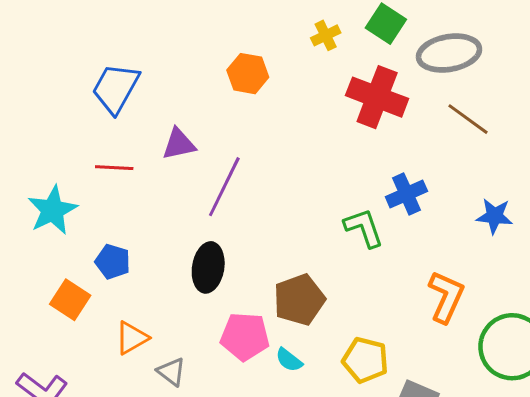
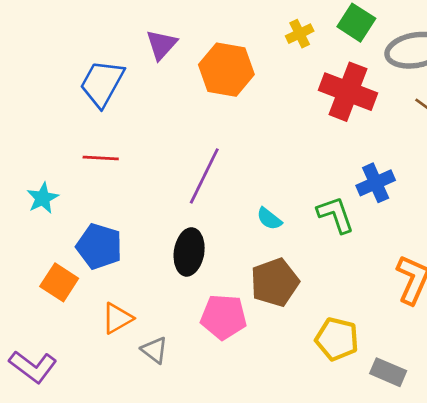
orange hexagon: (248, 74) -> (226, 70), size x1.4
purple triangle: (179, 144) -> (161, 45), moved, turned -36
cyan star: (52, 210) -> (43, 198), size x0.7
blue pentagon: (113, 262) -> (99, 246), size x1.4
cyan semicircle: (289, 360) -> (269, 219), moved

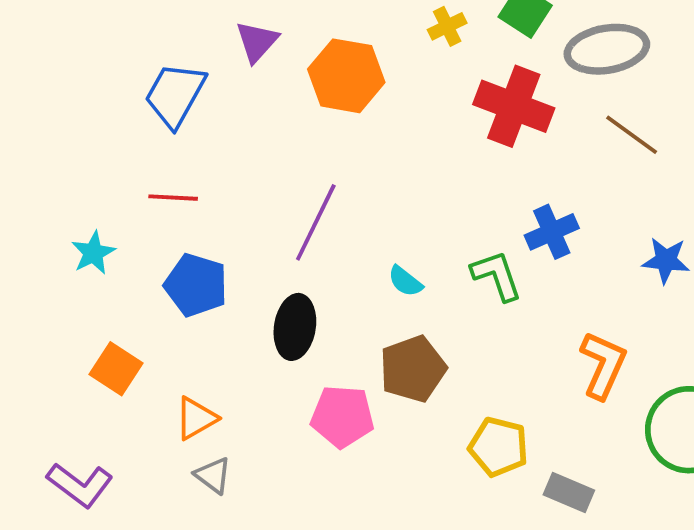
blue pentagon: (99, 246) -> (196, 285), moved
gray triangle: (155, 350) -> (213, 475), moved

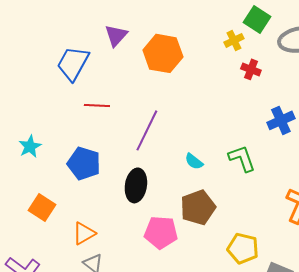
yellow cross: (447, 26) -> (234, 40), moved
red cross: (514, 106) -> (251, 69), size x0.5
red line: (173, 198) -> (97, 105), moved
blue cross: (552, 232) -> (281, 120), moved

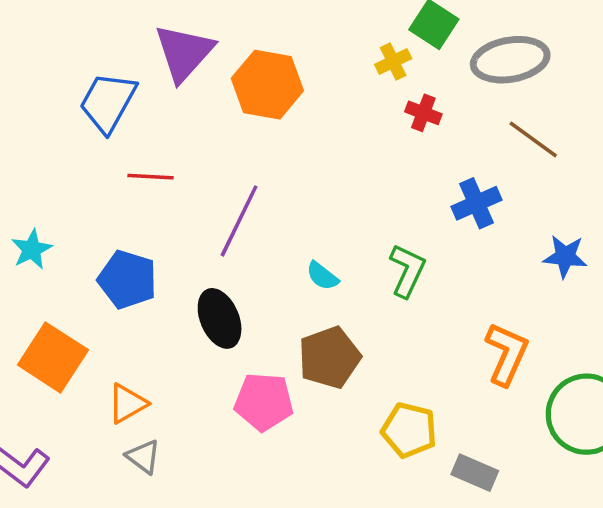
purple triangle: (116, 35) -> (184, 53), size x1.5
green L-shape: (242, 158) -> (407, 271), turned 44
black ellipse: (136, 185) -> (220, 318), turned -32
orange square: (42, 207) -> (53, 357), size x1.4

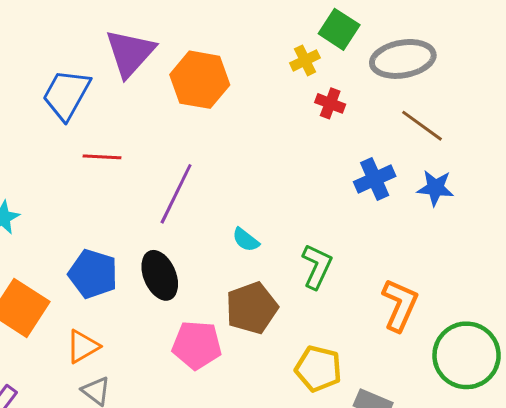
blue star: (565, 256) -> (435, 188), moved
green L-shape: (407, 271) -> (317, 266), moved
blue pentagon: (127, 279) -> (93, 274), moved

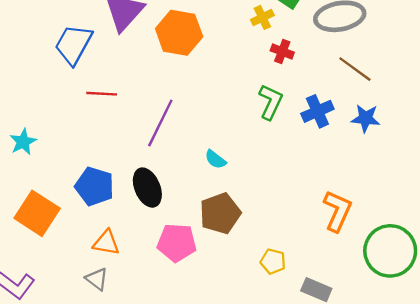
green L-shape: (317, 266) -> (271, 102), moved
orange triangle: (83, 346) -> (106, 243), moved, turned 40
yellow pentagon: (318, 369) -> (273, 261), size x0.7

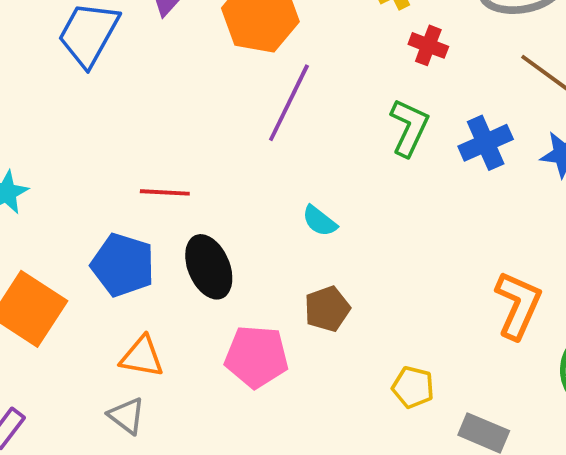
red line: (102, 94) -> (165, 192), moved
purple line: (160, 123) -> (289, 103), moved
brown pentagon: (220, 213) -> (327, 309), size x0.7

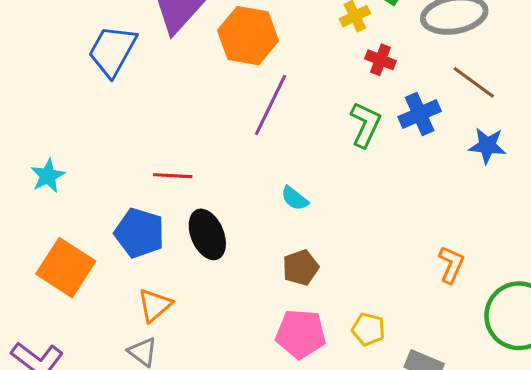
blue cross: (486, 143) -> (420, 114), moved
orange L-shape: (518, 305) -> (451, 265), size x0.7
orange triangle: (142, 357) -> (155, 305), turned -51
pink pentagon: (256, 357) -> (301, 334), moved

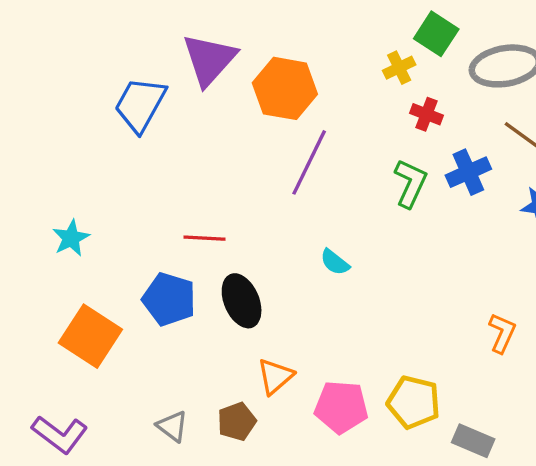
brown pentagon: (301, 268) -> (237, 421), moved
orange triangle: (155, 305) -> (275, 376), moved
yellow pentagon: (368, 329) -> (414, 402), size x1.5

